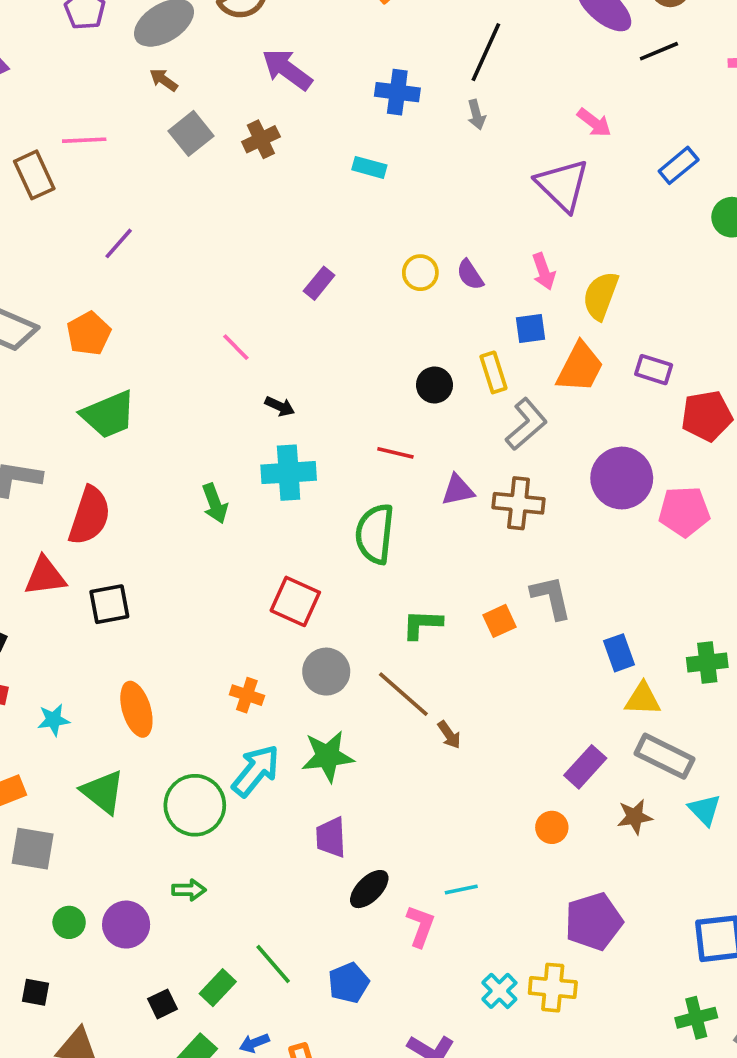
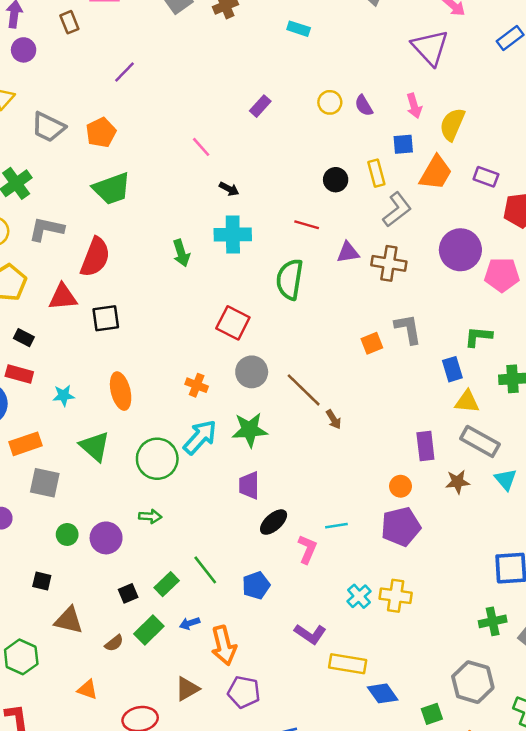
brown rectangle: (34, 175) -> (69, 22), size x0.7
green L-shape: (422, 624) -> (478, 337), moved
purple rectangle: (585, 767) -> (425, 446), turned -52
purple pentagon: (594, 921) -> (401, 527), moved

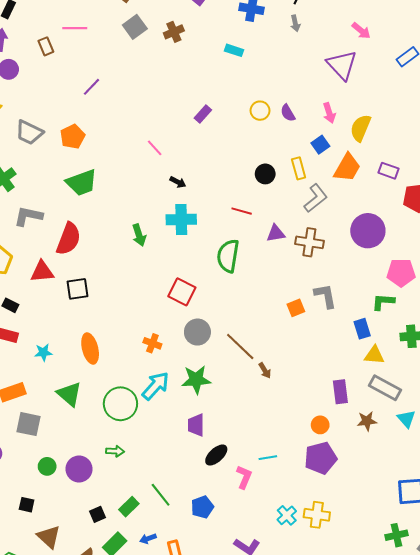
blue square: (403, 144) -> (320, 145), turned -30
pink pentagon: (502, 275) -> (401, 273), moved
brown triangle: (69, 620) -> (49, 537), turned 30

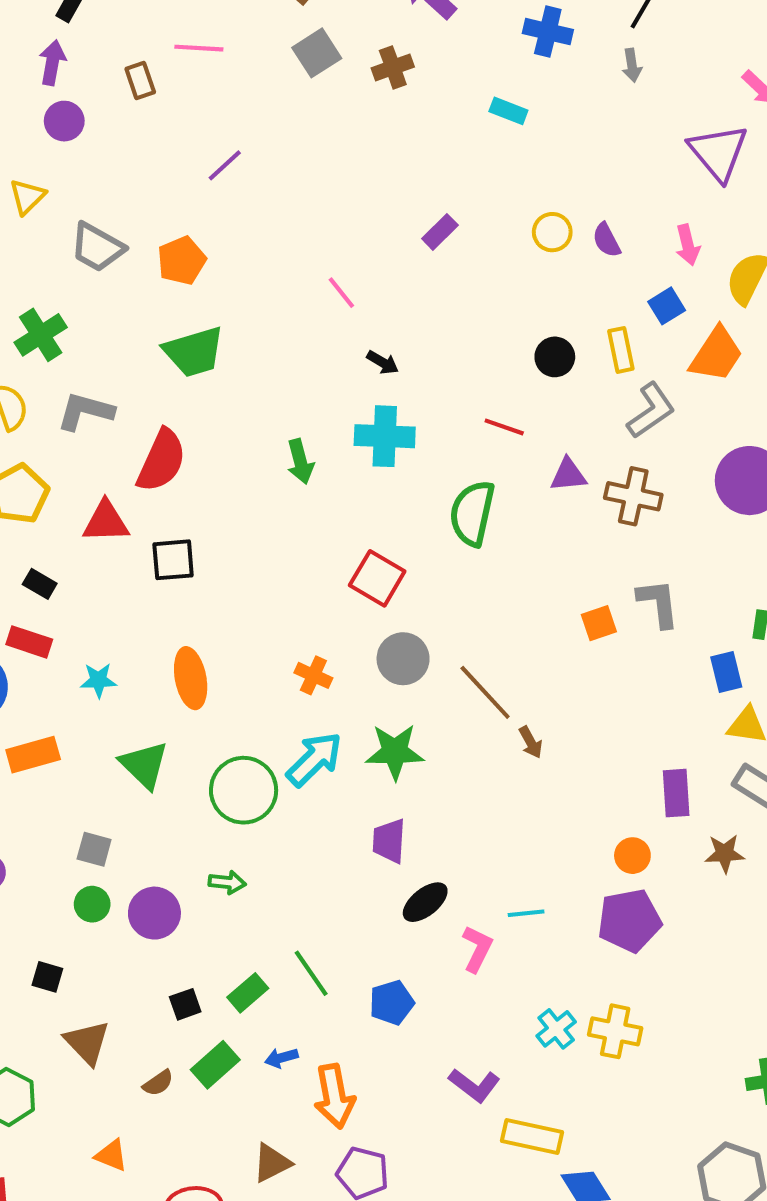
gray square: (28, 424) -> (94, 849), moved, size x0.7

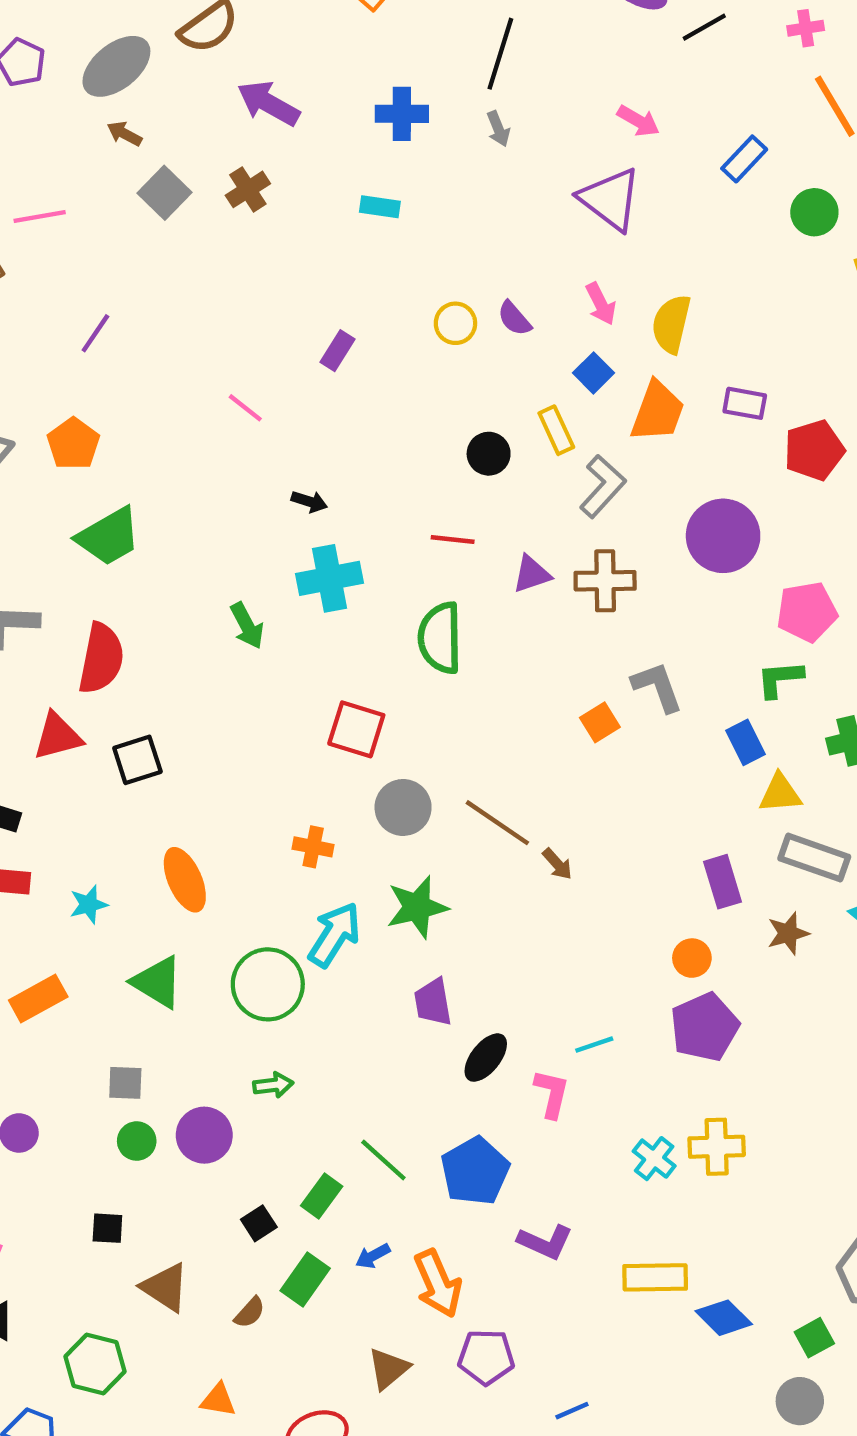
pink line: (341, 293) -> (245, 408), moved
blue pentagon: (392, 1003) -> (475, 1171), size x1.4
purple L-shape: (474, 1085) -> (545, 1242), moved

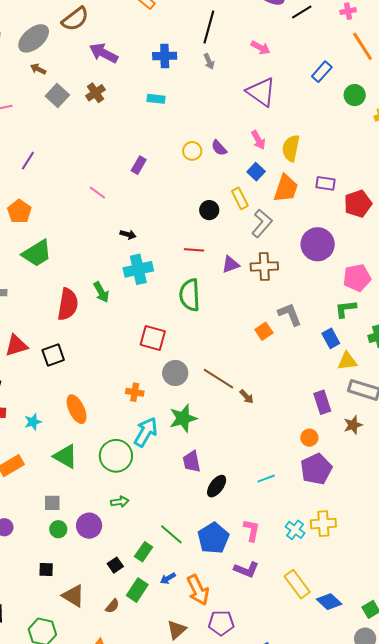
pink arrow: (638, 121) -> (261, 48), moved
red semicircle: (101, 658) -> (68, 304), moved
pink L-shape: (552, 1094) -> (252, 530), moved
yellow rectangle: (655, 1277) -> (297, 584), turned 56

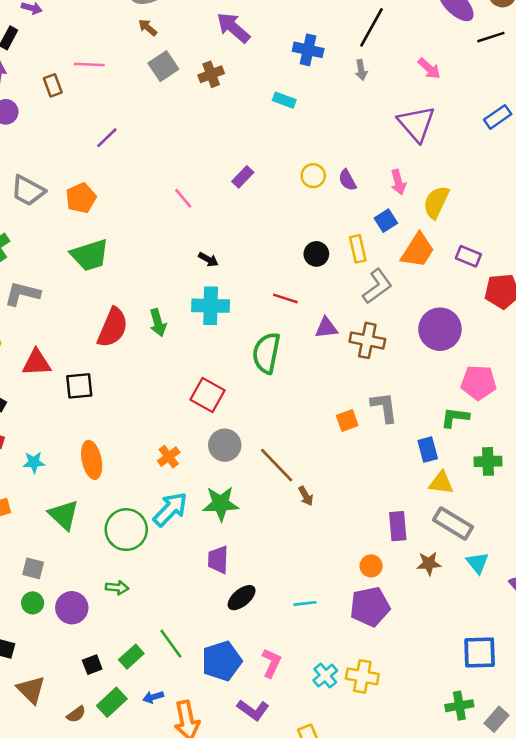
orange cross: (135, 392) -> (169, 457), turned 30

